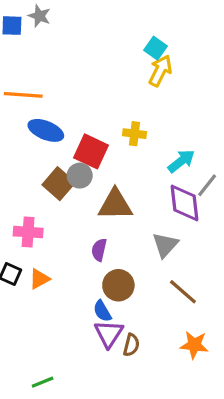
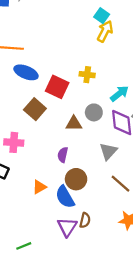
gray circle: (80, 176) -> (94, 112), moved
brown triangle: (115, 205) -> (74, 124), size x0.7
orange triangle: (39, 279) -> (39, 187), moved
blue semicircle: (102, 311) -> (65, 197), size x1.5
purple triangle: (109, 334) -> (67, 227), moved

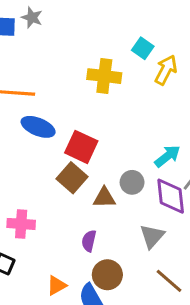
yellow arrow: (105, 31) -> (166, 70), moved
yellow cross: (87, 75) -> (104, 76), moved, size x1.5
brown square: (35, 109) -> (72, 178), moved

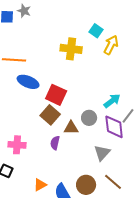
purple semicircle: (89, 241) -> (55, 143), moved
brown circle: (107, 275) -> (86, 185), moved

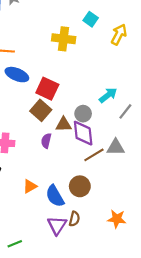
yellow arrow: (111, 45) -> (119, 34), moved
purple diamond: (114, 127) -> (83, 133), moved
gray triangle: (102, 153) -> (116, 147), moved, turned 48
brown line: (113, 182) -> (94, 155), moved, turned -72

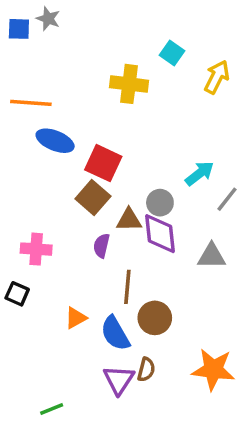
brown line: (94, 155) -> (127, 287), moved, turned -54
orange star: (117, 219) -> (213, 369), size x1.4

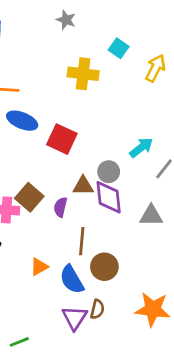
gray star: (48, 19) -> (66, 20), moved
brown square: (93, 197) -> (29, 197), moved

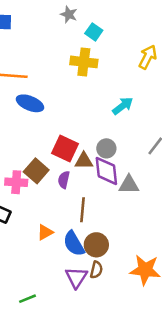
cyan square: (119, 48) -> (94, 32), moved
red square: (62, 139) -> (65, 148), moved
cyan arrow: (141, 148) -> (123, 106), moved
gray triangle: (151, 216) -> (129, 185), moved
brown circle: (104, 267) -> (96, 245), moved

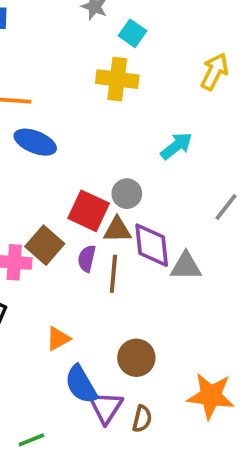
gray circle: (106, 148) -> (127, 194), moved
brown line: (83, 210) -> (113, 274), moved
blue semicircle: (74, 244) -> (81, 384), moved
brown semicircle: (96, 270) -> (142, 419), moved

